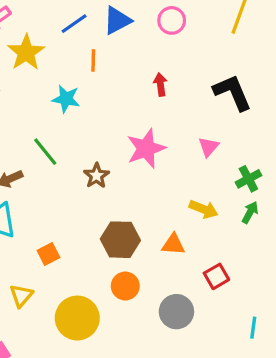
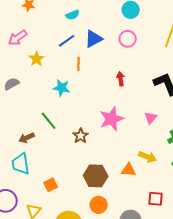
yellow star: (26, 52) -> (37, 59), size x0.7
orange triangle: (173, 244) -> (129, 170), moved
red square: (216, 276) -> (156, 199), turned 35

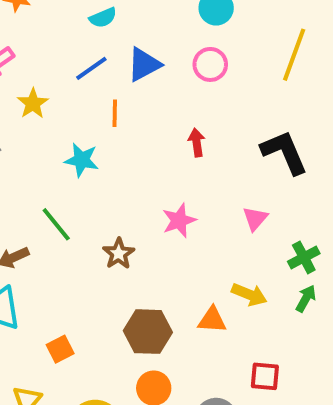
pink star: (112, 119) -> (179, 220), size x0.7

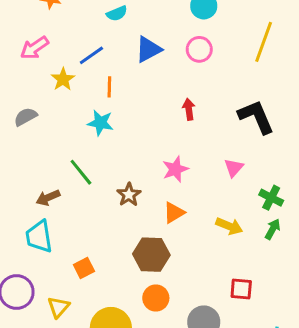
blue line: (91, 68) -> (91, 55), moved
orange line: (115, 113) -> (109, 87), moved
green cross: (304, 257) -> (271, 198), turned -35
orange triangle: (212, 320) -> (174, 213), moved, turned -35

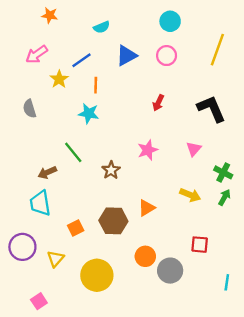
red arrow: (189, 109) -> (158, 103), turned -147
gray semicircle: (26, 117) -> (30, 109), turned -78
orange triangle: (174, 213) -> (146, 208), moved
brown hexagon: (151, 255) -> (113, 221), moved
orange circle: (156, 298) -> (145, 256), moved

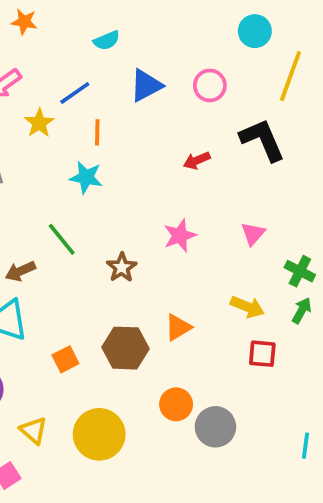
cyan circle: (170, 21) -> (255, 31), moved
red arrow: (158, 103) -> (197, 161), turned 42
black L-shape: (211, 109) -> (262, 140), moved
red square: (200, 245) -> (262, 354), moved
yellow triangle: (56, 259) -> (34, 431), moved, turned -30

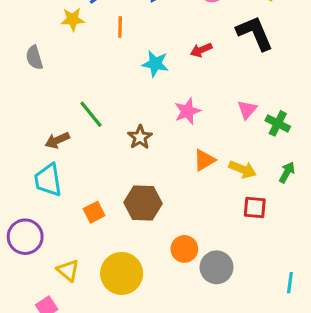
yellow star: (39, 123) -> (73, 19), turned 30
cyan star: (86, 177) -> (155, 64), moved
green cross: (300, 271) -> (278, 123), moved
orange triangle: (178, 327) -> (204, 160), moved

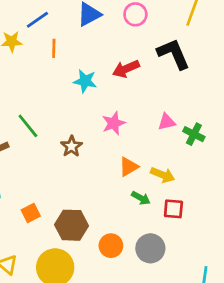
red arrow: (201, 50) -> (126, 69), size x1.4
pink triangle: (247, 110) -> (167, 122), turned 36
green arrow: (287, 172) -> (141, 198), moved, turned 90
brown hexagon: (143, 203) -> (71, 225), moved
gray circle: (217, 267) -> (150, 248), moved

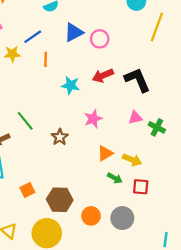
pink circle: (135, 14) -> (100, 39), moved
black L-shape: (173, 54) -> (137, 80), moved

